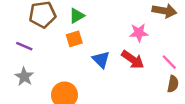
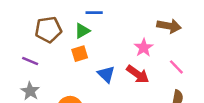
pink star: (139, 33) -> (144, 48), turned -30
pink line: (169, 62) -> (176, 67), moved

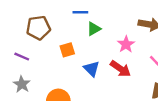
green triangle: (82, 31) -> (94, 29), moved

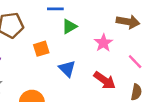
red arrow: (120, 69) -> (105, 80), moved

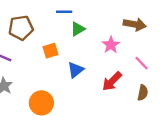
blue triangle: (67, 69) -> (76, 70), turned 36
red arrow: (105, 80) -> (112, 81), turned 100

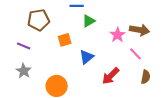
brown arrow: (135, 24) -> (140, 30), moved
pink line: (142, 63) -> (136, 54), moved
red arrow: (112, 81) -> (111, 76), moved

